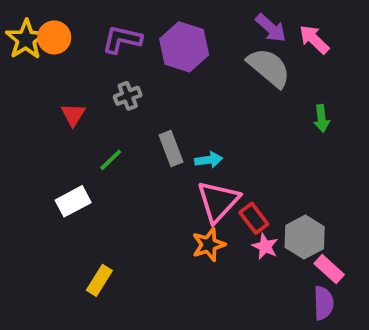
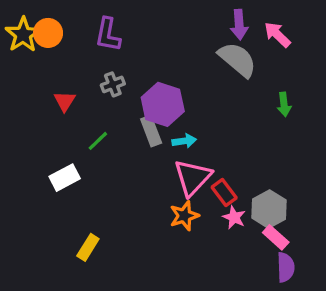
purple arrow: (271, 28) -> (239, 25), turned 44
purple L-shape: (122, 39) -> (108, 35), turned -92
purple hexagon: (184, 47) -> (163, 104), moved
pink rectangle: (329, 269) -> (276, 237), moved

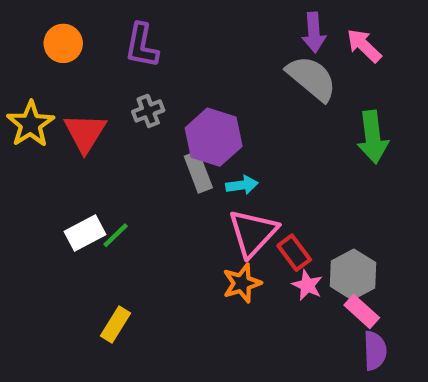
yellow star: (23, 35) -> (31, 124), moved
red triangle: (65, 101) -> (85, 133), size x1.5
green arrow: (284, 104) -> (373, 137), size x1.6
green line: (98, 141) -> (116, 235), moved

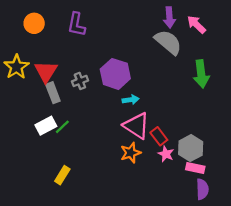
gray cross: (148, 111) -> (80, 81), moved
gray rectangle: (198, 172) -> (53, 93), moved
pink triangle: (253, 233) -> (136, 126), turned -40
pink rectangle: (362, 311) -> (195, 168), turned -30

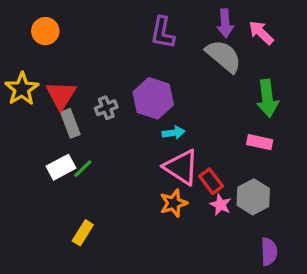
purple L-shape: (76, 24) -> (163, 33), moved
pink rectangle: (195, 168) -> (260, 142), moved

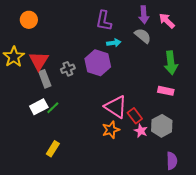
gray semicircle: (224, 56) -> (143, 36), size x0.7
cyan arrow: (174, 133) -> (114, 43), moved

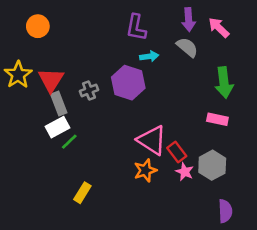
white rectangle: (39, 107) -> (57, 127), moved
yellow rectangle: (53, 149) -> (82, 193), moved

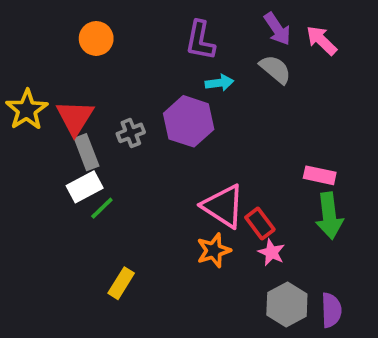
purple arrow: (189, 20) -> (277, 29), turned -30
orange circle: (38, 26) -> (96, 38), moved
green arrow: (224, 83) -> (329, 216), moved
gray hexagon: (212, 165) -> (287, 304), moved

